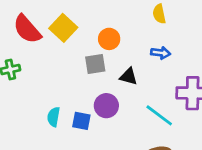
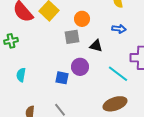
cyan semicircle: (54, 117) -> (21, 75), moved

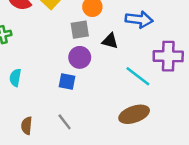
blue arrow: (119, 29) -> (139, 19), size x1.5
purple circle: (80, 67) -> (80, 57), moved

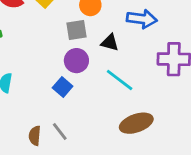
cyan line: (138, 76) -> (120, 80), moved
blue square: (67, 81) -> (63, 87), turned 30
brown semicircle: (27, 126) -> (35, 136), moved

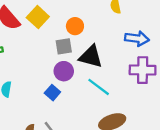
blue arrow: (142, 19) -> (137, 38), moved
black triangle: (110, 43) -> (91, 57), size x1.6

